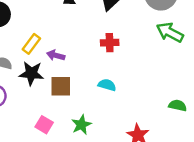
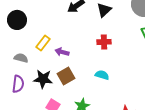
black star: (31, 73) -> (43, 79), moved
brown square: (61, 86) -> (66, 76), turned -30

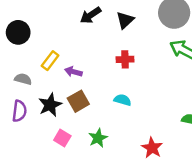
black star: (43, 79) -> (50, 105), turned -30

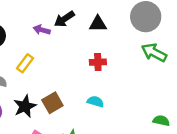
black triangle: (125, 20) -> (98, 24), turned 42
purple arrow: (73, 72) -> (42, 30), moved

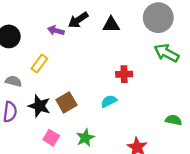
red cross: (98, 62) -> (124, 74), moved
cyan semicircle: (95, 102) -> (109, 101), turned -42
black star: (25, 106) -> (39, 106), turned -30

